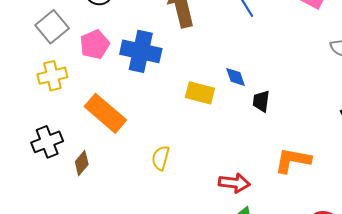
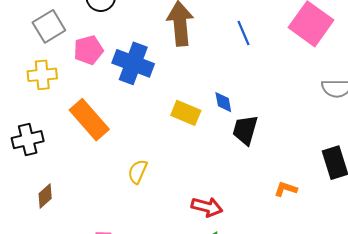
black trapezoid: (261, 101) -> (245, 130), size x1.4
orange L-shape: (293, 160) -> (286, 189), moved, size x0.6
brown diamond: (82, 163) -> (45, 196), moved

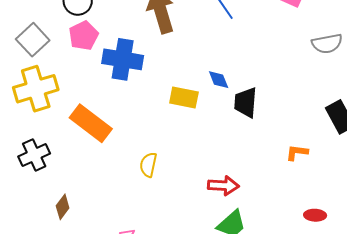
pink pentagon: (88, 50) -> (84, 36), moved
yellow cross: (42, 75) -> (36, 89), size x1.5

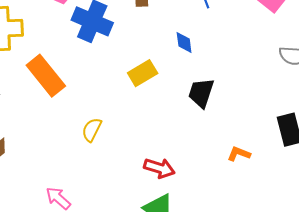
blue diamond: (219, 80) -> (184, 42), moved
yellow rectangle: (184, 98) -> (143, 73), turned -56

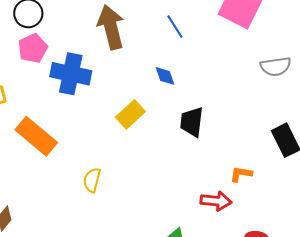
red arrow: (159, 168) -> (216, 201), moved

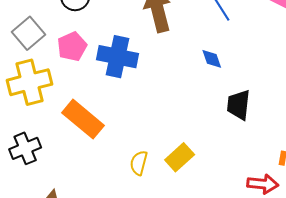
pink pentagon: (33, 48) -> (72, 46), moved
yellow rectangle: (130, 114) -> (180, 157), moved

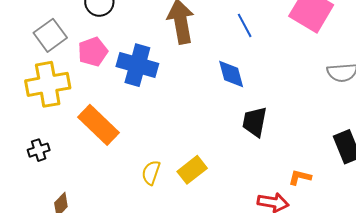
blue diamond: (212, 59) -> (231, 74), size x1.4
black cross: (25, 148) -> (39, 150), size x0.7

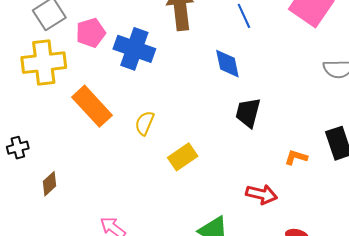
black cross: (39, 150) -> (18, 148), moved
yellow semicircle: (151, 173) -> (145, 123), moved
orange L-shape: (300, 177) -> (296, 157), moved

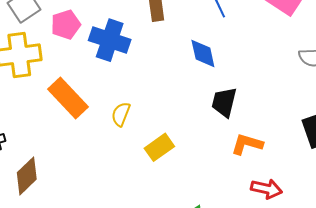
orange L-shape: (296, 157) -> (247, 144), moved, size x1.4
brown diamond: (50, 184) -> (27, 176), size x1.5
red arrow: (262, 194) -> (266, 189), moved

